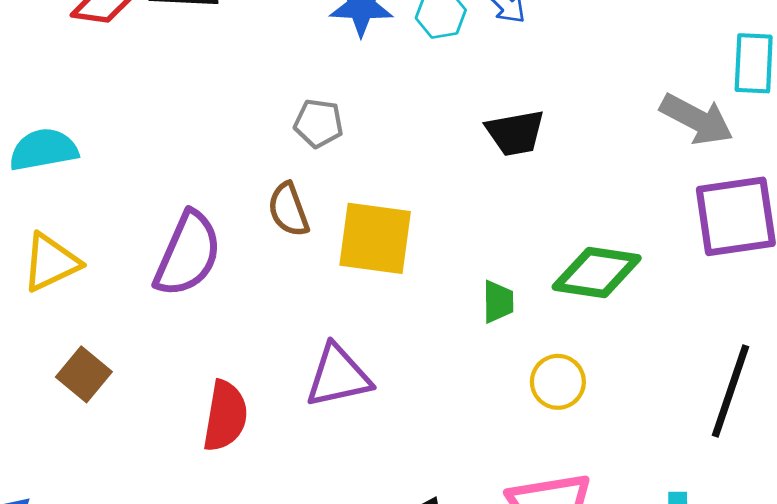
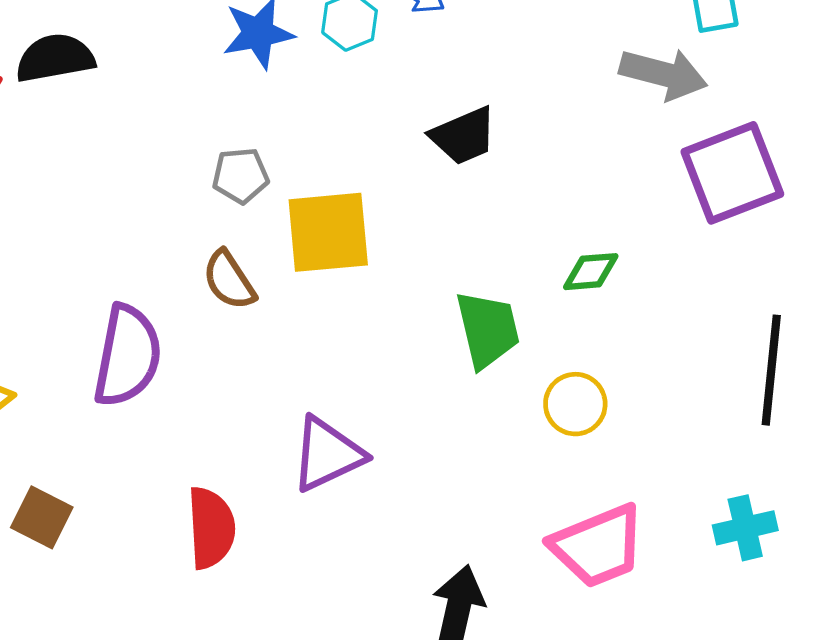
yellow square: (375, 238) -> (328, 232), moved
green diamond: (597, 273) -> (591, 272), size x0.6
green trapezoid: (498, 302) -> (488, 329), size x1.6

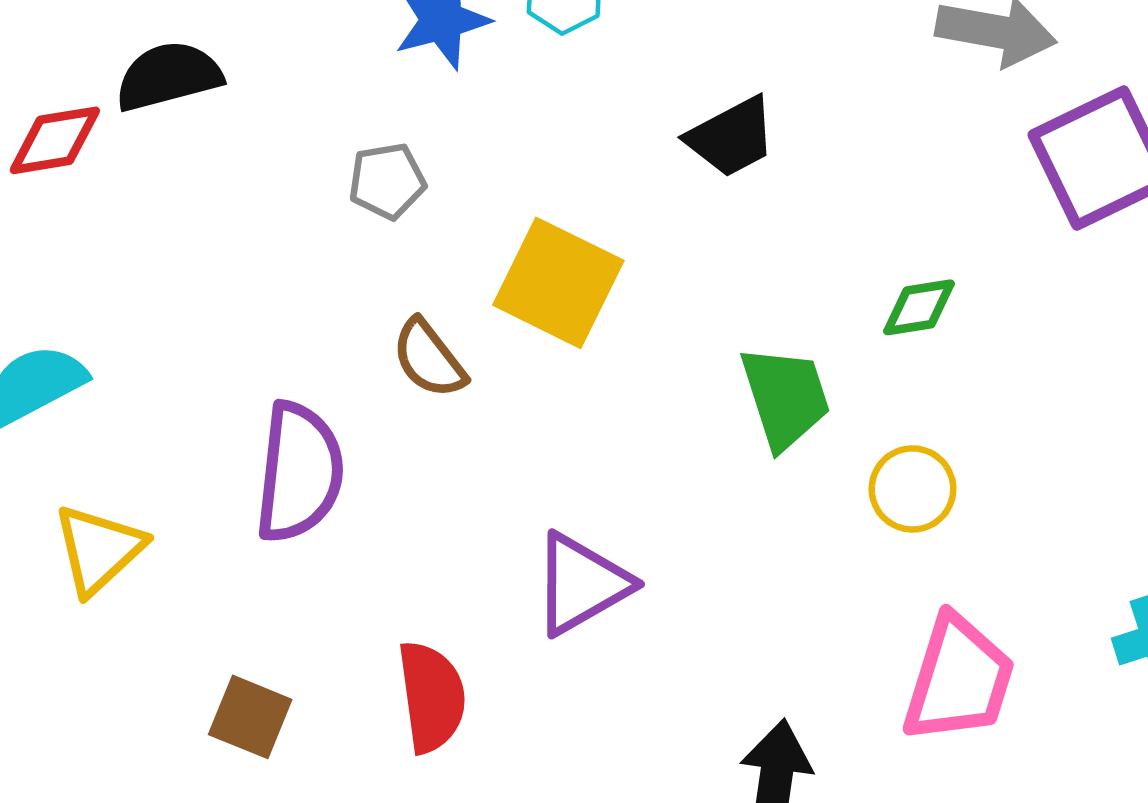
gray pentagon: (241, 176) -> (387, 181), moved
yellow square: (328, 232) -> (558, 283), turned 36
brown square: (42, 517) -> (250, 717), moved
pink trapezoid: (598, 546) -> (959, 679), turned -46

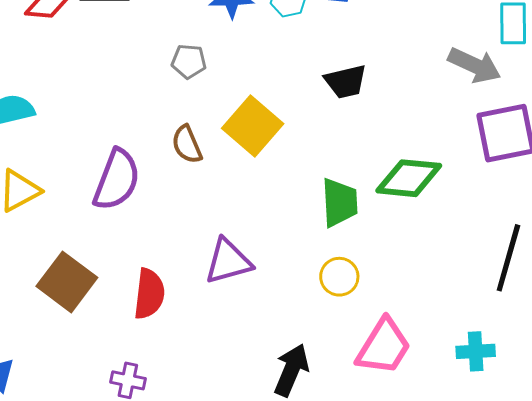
green diamond: (919, 307) -> (409, 178), size x1.8
yellow circle: (912, 489) -> (339, 277), moved
brown square: (250, 717) -> (67, 282), size x1.5

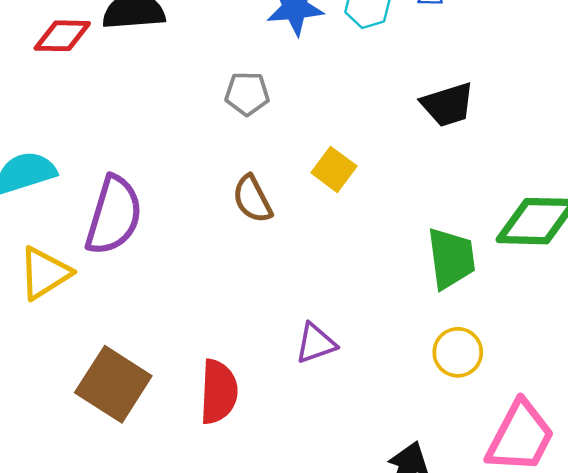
yellow square: (253, 126) -> (334, 169), size x0.6
purple semicircle: (117, 180) -> (114, 215), moved
purple triangle: (228, 261) -> (316, 343), size x0.7

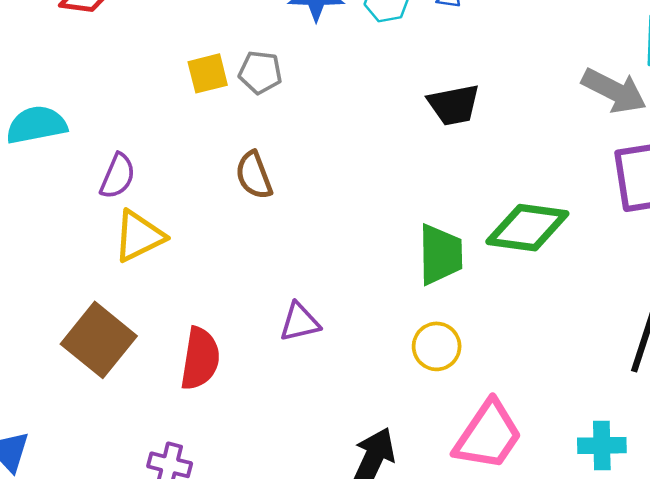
yellow square: (334, 169) -> (208, 73), moved, turned 33
purple semicircle: (114, 215) -> (118, 176), size x0.6
yellow triangle: (45, 273) -> (139, 236), moved

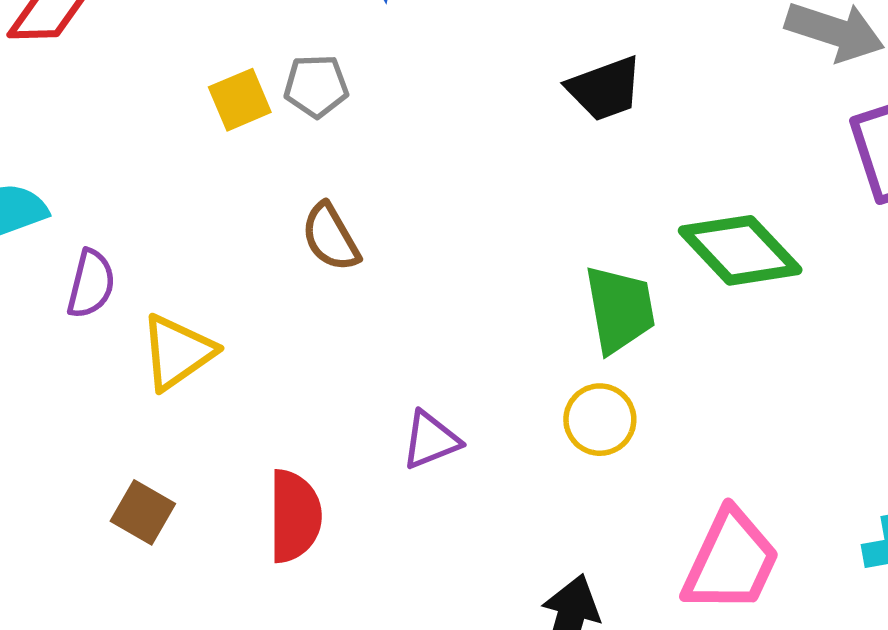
purple semicircle: (118, 176) -> (91, 284), moved
green diamond: (527, 228) -> (740, 250), turned 48
brown square: (99, 340) -> (143, 512), size x0.6
yellow circle: (437, 346) -> (600, 420), moved

